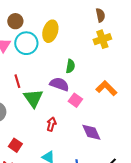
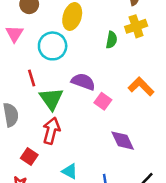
cyan circle: (26, 43) -> (53, 46), moved
green semicircle: (70, 66) -> (112, 40), moved
red arrow: (51, 124) -> (51, 131), moved, size x1.5

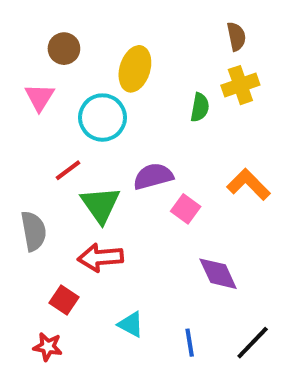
red line: (32, 78) -> (68, 170), turned 70
purple semicircle: (83, 82) -> (153, 176), turned -35
red arrow: (51, 131) -> (100, 257), turned -110

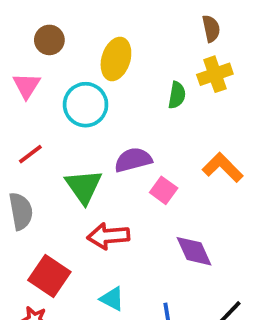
red line: (68, 170) -> (30, 154), moved
red arrow: (100, 257) -> (108, 236), moved
red square: (64, 300) -> (49, 276), size x1.5

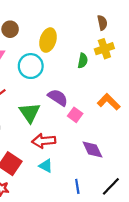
purple semicircle: (133, 160) -> (58, 97), turned 48
cyan triangle: (112, 299) -> (46, 166), moved

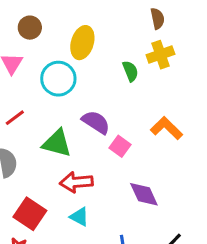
green semicircle: (83, 61) -> (130, 71), turned -32
green triangle: (30, 113) -> (57, 143), turned -40

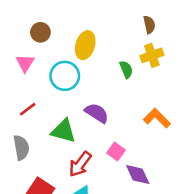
pink square: (120, 146) -> (116, 151), moved
red arrow: (76, 182) -> (80, 164), turned -48

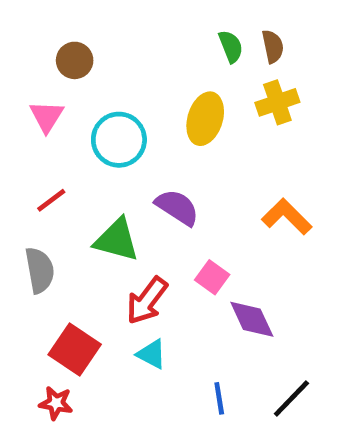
yellow ellipse: (85, 45) -> (205, 119), moved
green semicircle: (126, 69) -> (231, 46), moved

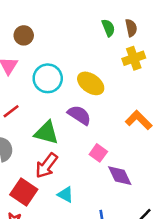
yellow ellipse: (205, 119) -> (91, 83), moved, turned -72
red arrow: (147, 301) -> (46, 166), moved

